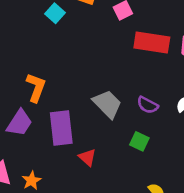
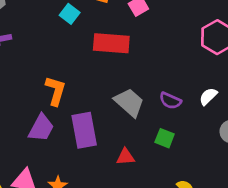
red rectangle: (152, 42) -> (111, 43), moved
red triangle: (87, 157) -> (125, 157), moved, turned -42

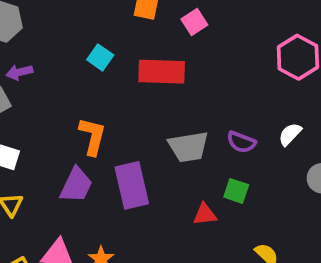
cyan square: (70, 14) -> (100, 57), moved
gray trapezoid: (129, 102) -> (188, 147), turned 132
red triangle: (125, 157) -> (205, 214), moved

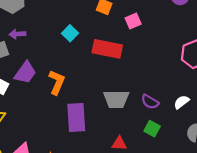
purple trapezoid: (76, 185) -> (25, 73), moved
green square: (236, 191) -> (152, 129), moved

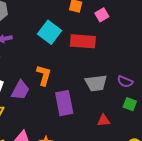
cyan square: (70, 33) -> (50, 32), size x1.6
purple trapezoid: (25, 73) -> (20, 90), moved

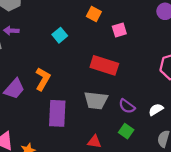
cyan square: (50, 32) -> (60, 35), size x0.6
red rectangle: (83, 41) -> (104, 65), moved

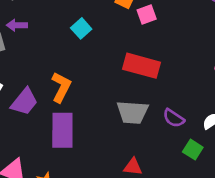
pink square: (119, 30) -> (147, 14), moved
purple rectangle: (57, 113) -> (62, 130), moved
green square: (126, 131) -> (193, 150), moved

